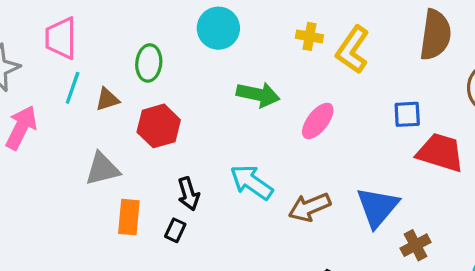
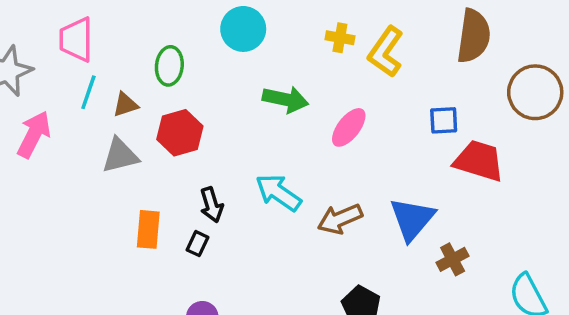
gray triangle: (102, 169) -> (120, 156), moved

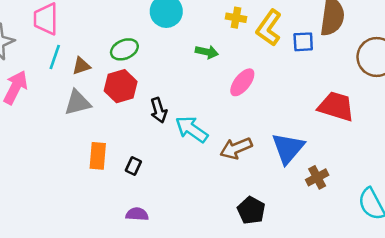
green ellipse: (169, 66) -> (124, 49), moved, turned 60
green arrow: (285, 99) -> (207, 52), moved, size x0.7
blue square: (444, 120) -> (303, 42), moved
black arrow: (212, 205) -> (159, 110), moved

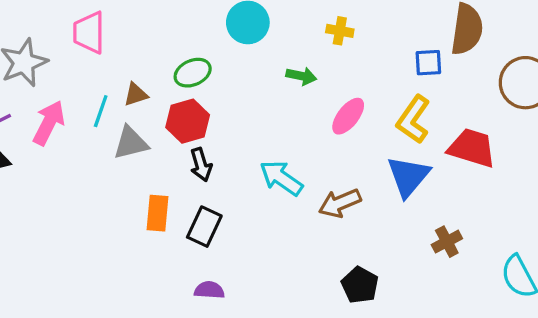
yellow L-shape: (269, 28) -> (413, 119), moved
cyan line: (55, 57) -> (101, 111), moved
black arrow: (159, 110) -> (201, 165), moved
blue triangle: (288, 148) -> (408, 176), moved
black rectangle: (133, 166) -> (204, 227), size x1.6

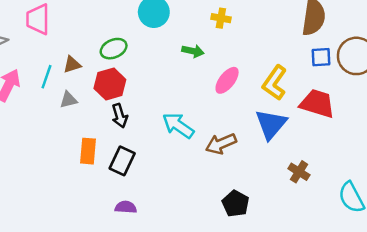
blue square: (428, 63) -> (321, 57), moved
gray triangle: (131, 143) -> (68, 100), size x0.7
brown cross: (447, 242) -> (299, 172), turned -30

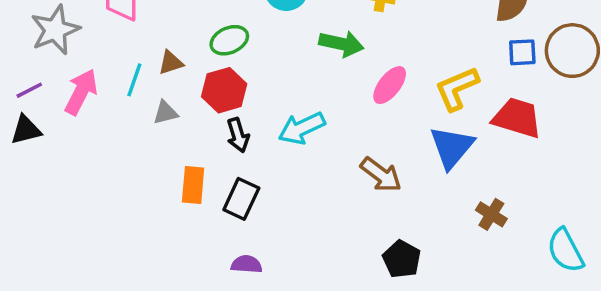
green arrow: (193, 51) -> (341, 44), size x1.4
yellow L-shape: (275, 83) -> (457, 88), turned 32
cyan arrow: (178, 125) -> (302, 128), moved, turned -60
brown arrow: (221, 144) -> (381, 175), turned -120

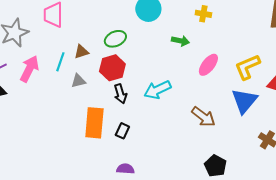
green arrow: (341, 44) -> (180, 41), size x0.7
orange rectangle: (193, 185) -> (94, 123), size x1.4
black rectangle: (241, 199) -> (122, 131), size x0.7

